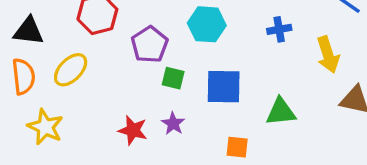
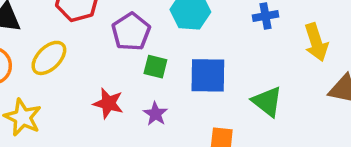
green triangle: (281, 112) -> (267, 102), turned 44
red star: (133, 130) -> (108, 103), moved

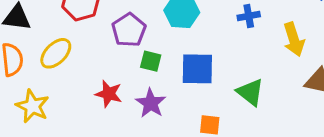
purple star: (155, 114) -> (151, 103), size x1.4

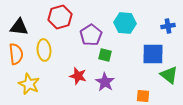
yellow ellipse: (56, 53) -> (44, 50), turned -50
blue square: (197, 69) -> (153, 54), moved

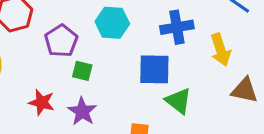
blue cross: (168, 26) -> (177, 27), size x1.5

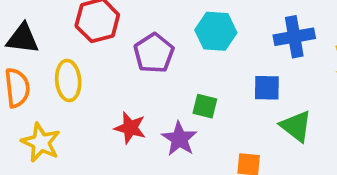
blue square: (154, 69) -> (267, 88), size x0.7
green square: (82, 71) -> (205, 106), moved

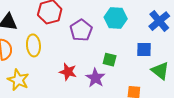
blue cross: (294, 37) -> (159, 21), turned -30

